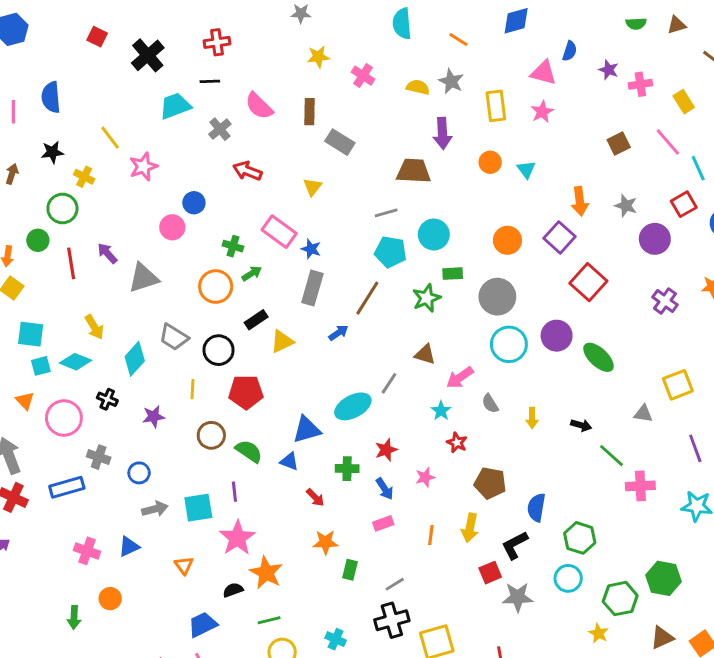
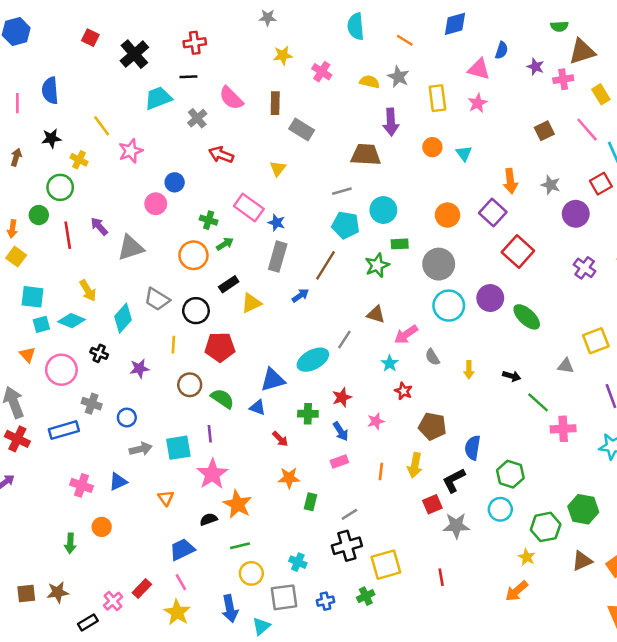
brown triangle: (677, 25) -> (582, 52), moved, size x1.6

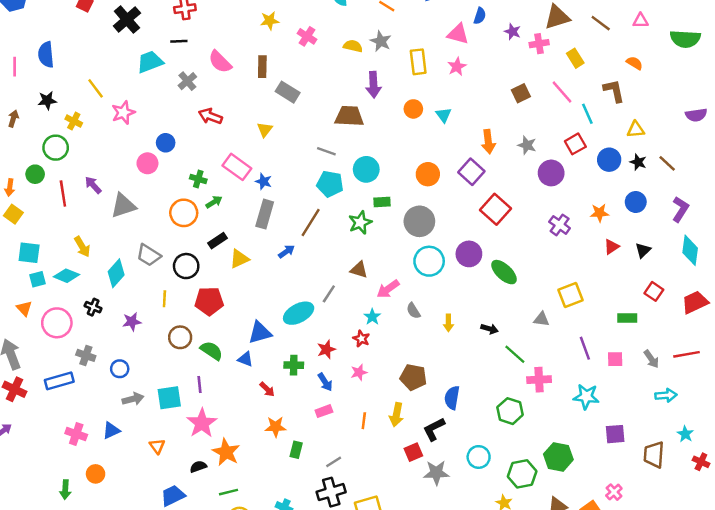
gray line: (342, 191) -> (326, 151), turned 36
red star: (403, 391) -> (361, 339), moved
green hexagon: (510, 474) -> (510, 411), moved

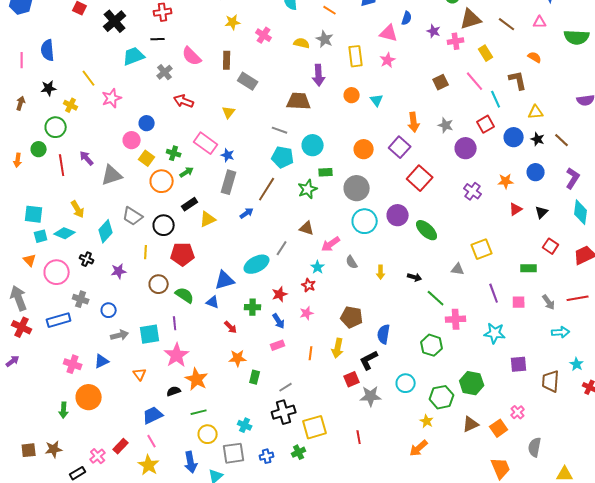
yellow square: (13, 214) -> (147, 158), moved
orange circle: (96, 474) -> (89, 397), size x1.6

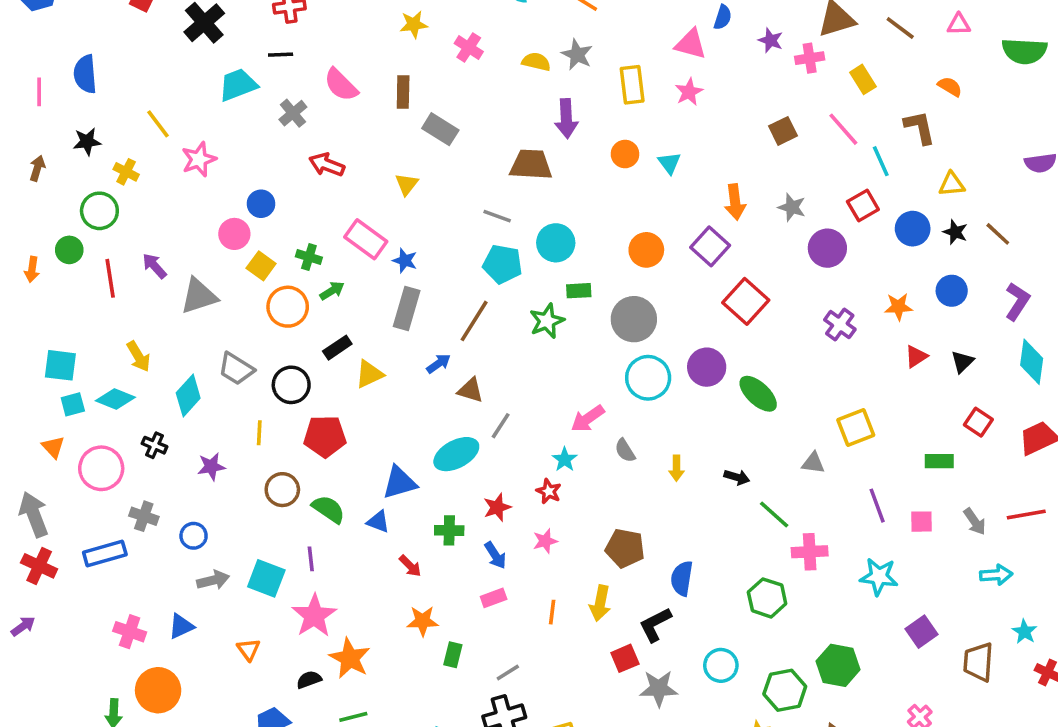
brown triangle: (307, 228) -> (471, 390), moved
cyan square: (150, 334) -> (266, 578), turned 30
purple square: (519, 364) -> (921, 632), turned -30

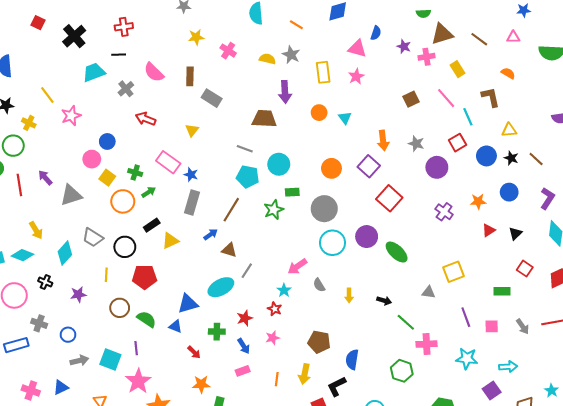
cyan arrow: (996, 575) -> (508, 367), moved

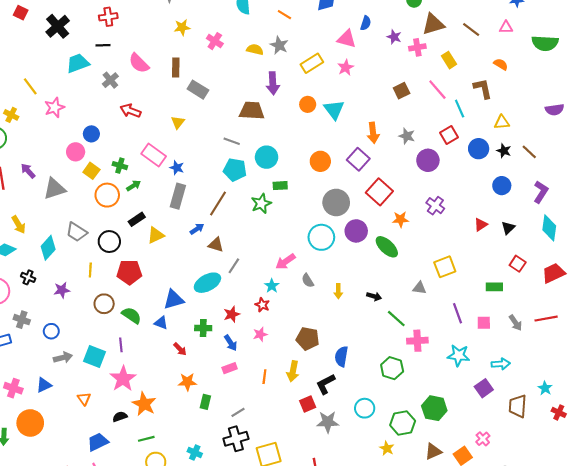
yellow rectangle: (323, 72) -> (312, 63), turned 65
cyan triangle: (345, 118) -> (334, 110), size x1.5
orange star: (478, 201) -> (400, 219), moved
gray circle: (324, 209) -> (336, 202), moved

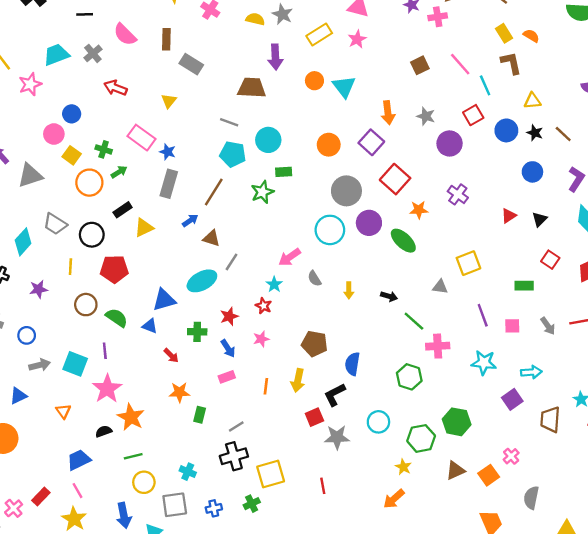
yellow rectangle: (449, 60) -> (504, 33), moved
cyan trapezoid: (78, 63) -> (56, 55), moved

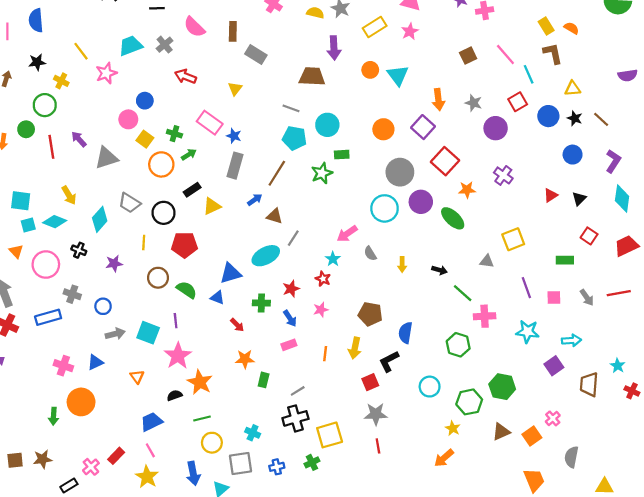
gray star: (337, 437) -> (376, 414), moved

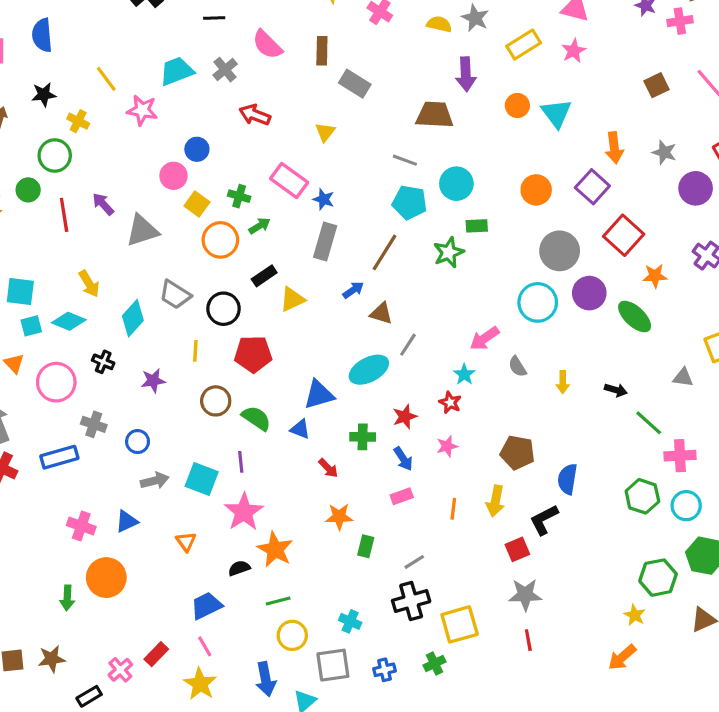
pink star: (106, 73) -> (142, 110), turned 30
cyan circle: (430, 387) -> (686, 506), moved

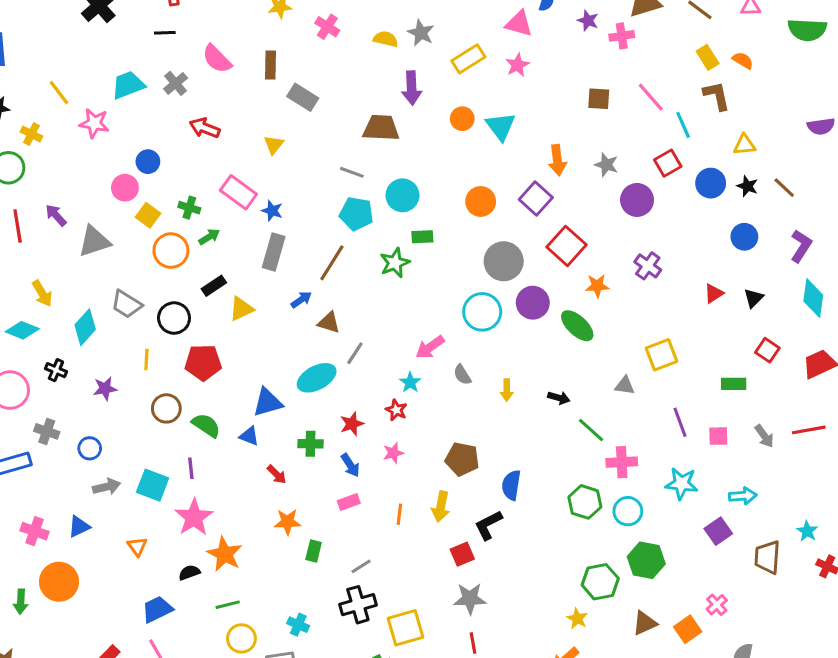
brown square: (656, 85) -> (599, 99), turned 30

